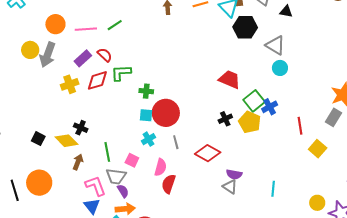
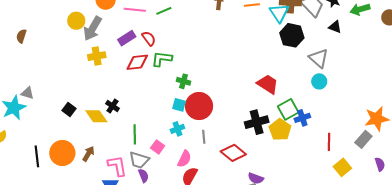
yellow cross: (70, 84) -> (97, 56), moved
black cross: (225, 119) -> (257, 122), size x1.6
brown arrow: (78, 162) -> (88, 154), moved

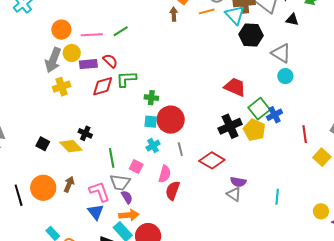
yellow circle: (76, 21) -> (72, 53), moved
purple rectangle: (127, 38) -> (88, 64), turned 36

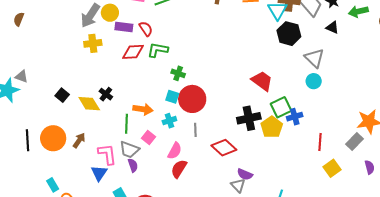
orange arrow: (129, 215) -> (143, 109), moved

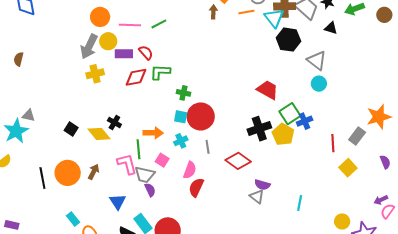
gray rectangle: (355, 141) -> (357, 136), moved
pink L-shape: (107, 154) -> (127, 164), moved

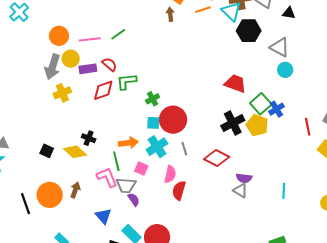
green cross: (183, 93) -> (153, 99), turned -32
cyan cross: (181, 141) -> (157, 147), size x1.5

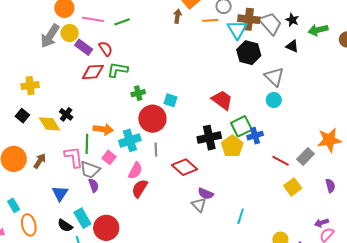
purple rectangle: (88, 69) -> (84, 47), turned 30
yellow cross: (62, 93) -> (30, 86), moved
cyan square: (153, 123) -> (171, 100), moved
red line: (308, 127) -> (281, 161), turned -66

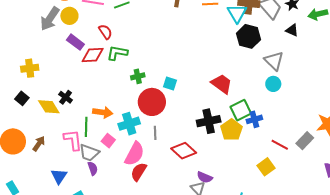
purple rectangle: (84, 47) -> (75, 42), moved
pink semicircle: (135, 171) -> (134, 154), size x1.4
yellow square: (293, 187) -> (266, 167), moved

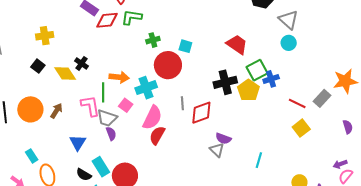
gray line: (155, 133) -> (182, 103), moved
red diamond: (184, 151) -> (201, 113), turned -60
yellow square: (266, 167) -> (301, 128), moved

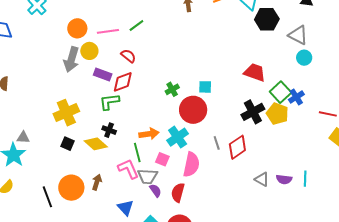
green L-shape: (132, 17) -> (109, 102), moved
yellow cross: (45, 36) -> (66, 113), size x1.4
red semicircle: (157, 135) -> (178, 193), moved
purple semicircle: (223, 139) -> (284, 179), moved

